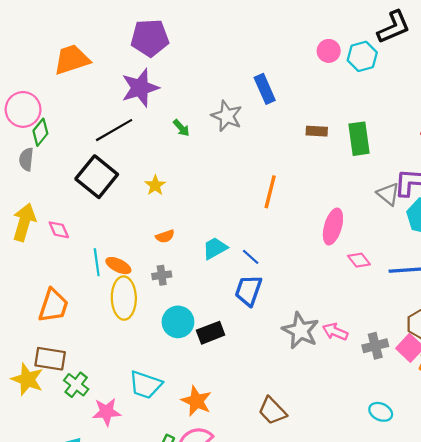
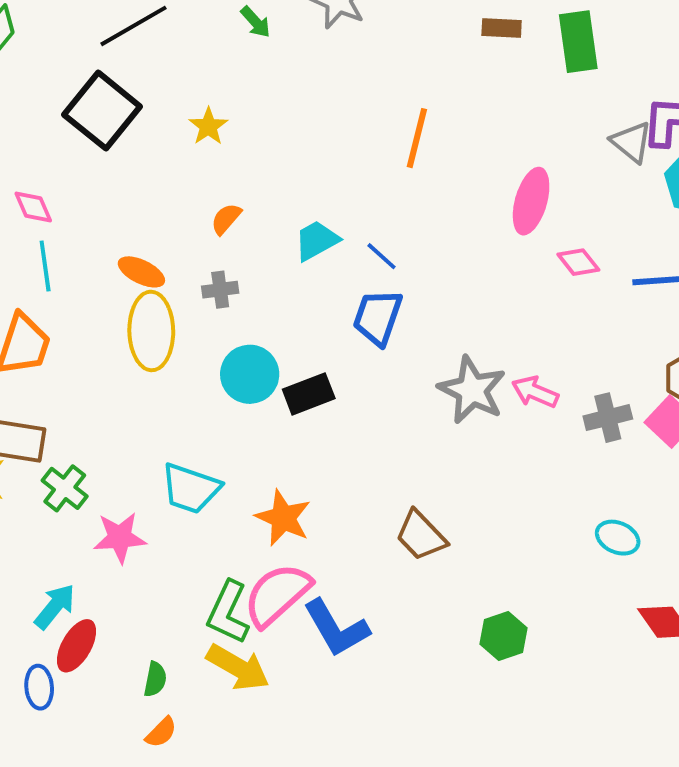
orange semicircle: (165, 236) -> (226, 219), turned 150
cyan line: (97, 262) -> (45, 266), moved

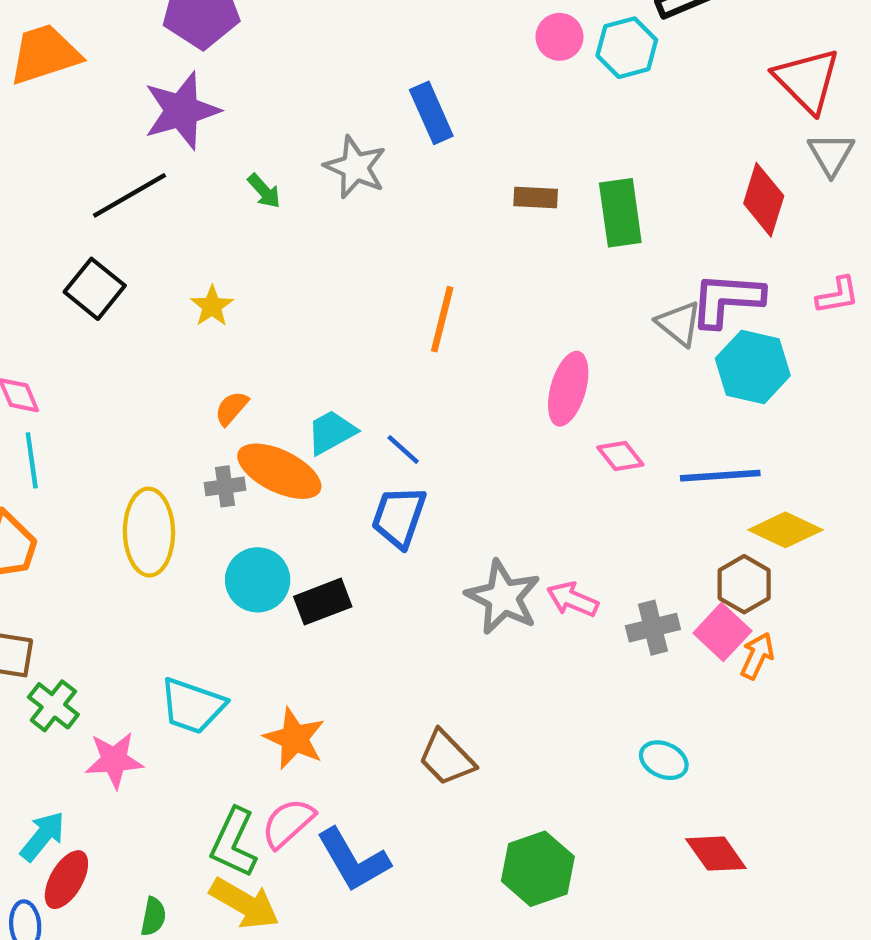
black square: (102, 111) -> (95, 289), size x0.7
orange ellipse: (141, 272) -> (279, 471), moved, size x1.6
pink semicircle: (277, 595) -> (288, 823), size x0.7
green hexagon: (504, 636) -> (538, 869), size x1.4

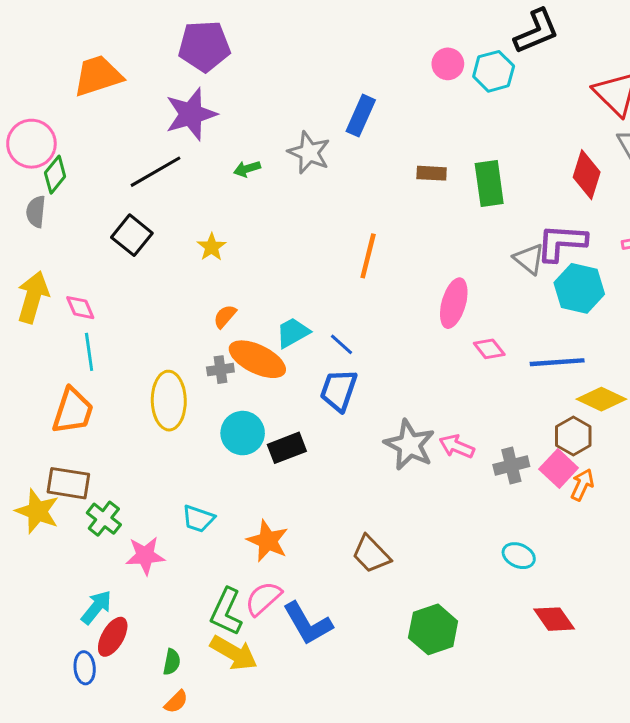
blue rectangle: (431, 113) -> (361, 116), turned 48
green arrow: (264, 191) -> (247, 169), turned 115
cyan trapezoid: (192, 706) -> (198, 519), size x0.7

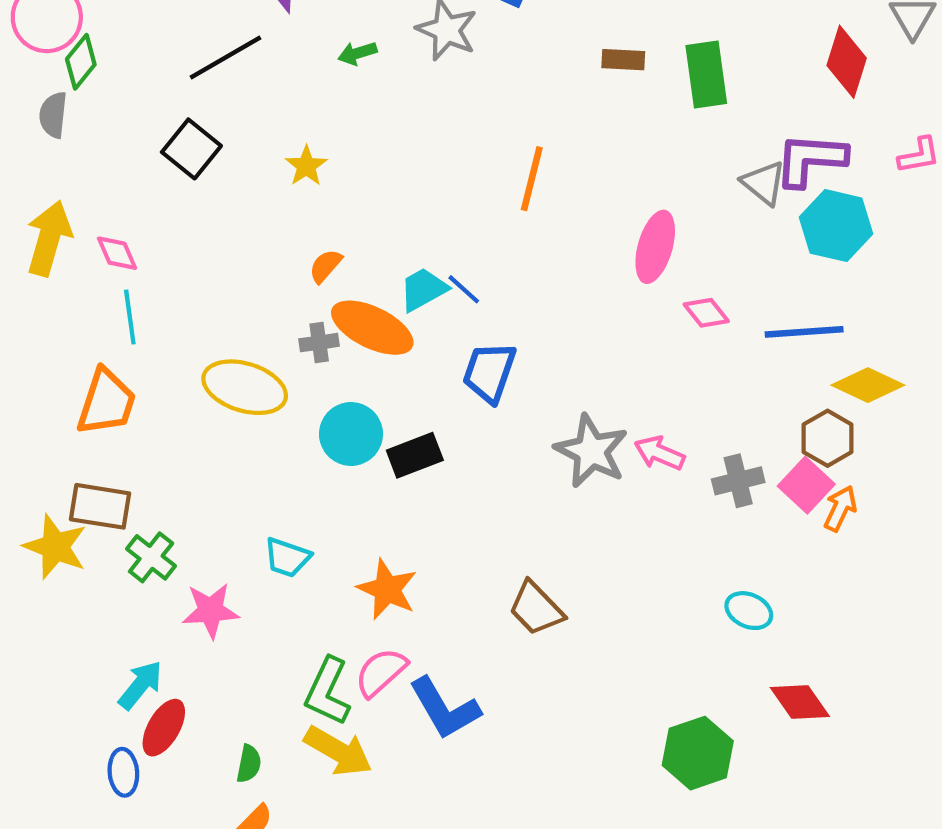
blue line: (342, 344) -> (464, 289), moved
yellow ellipse: (169, 401) -> (245, 387), turned -72
green hexagon: (433, 629) -> (698, 753), moved

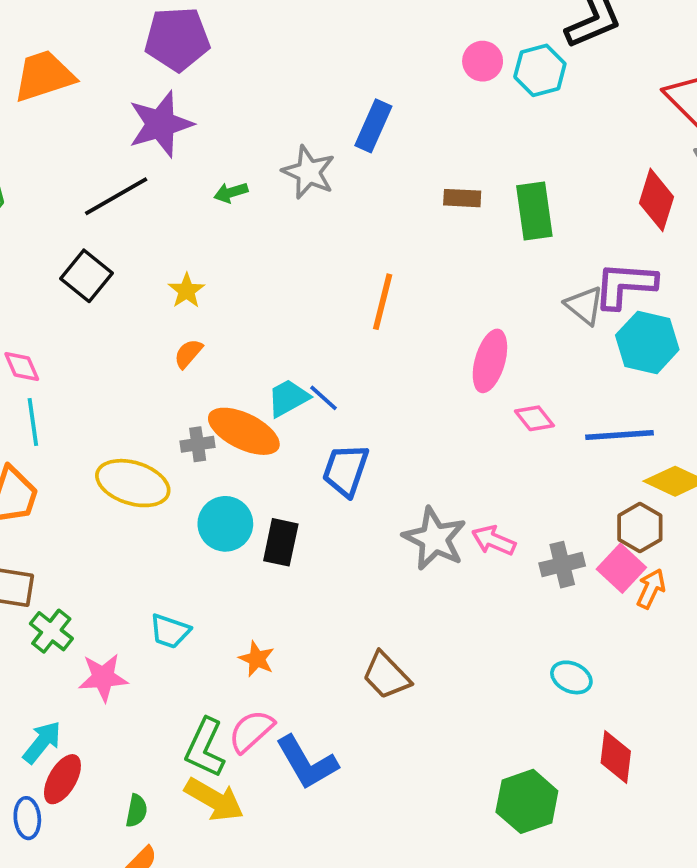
orange semicircle: (325, 266) -> (188, 354), moved
black rectangle: (415, 455) -> (281, 542), turned -57
orange star: (387, 589) -> (257, 659), size x0.7
red diamond: (800, 702) -> (616, 757), turned 42

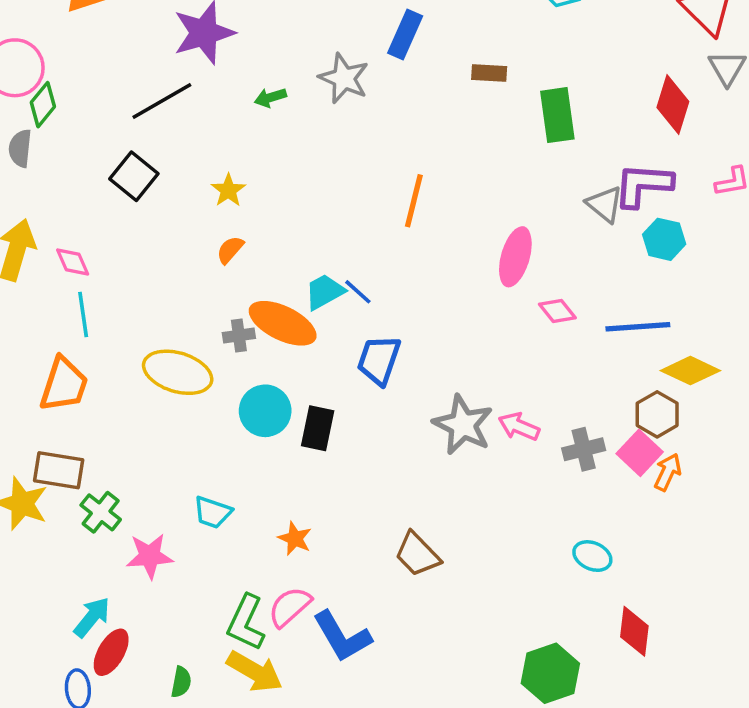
brown rectangle: (462, 198) -> (489, 73), moved
cyan hexagon: (647, 342) -> (664, 239), size x0.7

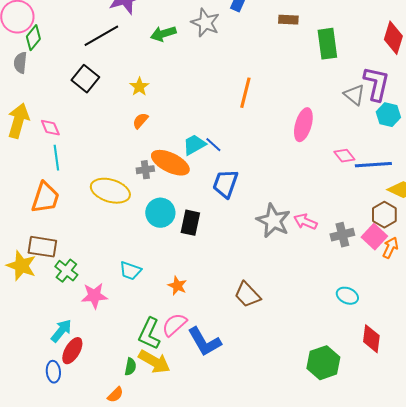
green arrow: (270, 98) -> (163, 34), size x1.4
purple L-shape: (643, 185) -> (376, 84), turned 99
pink diamond: (557, 311) -> (344, 156), moved
green semicircle: (181, 682) -> (130, 367), moved

